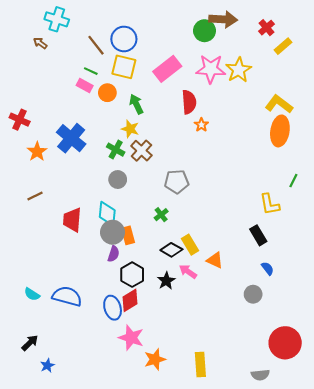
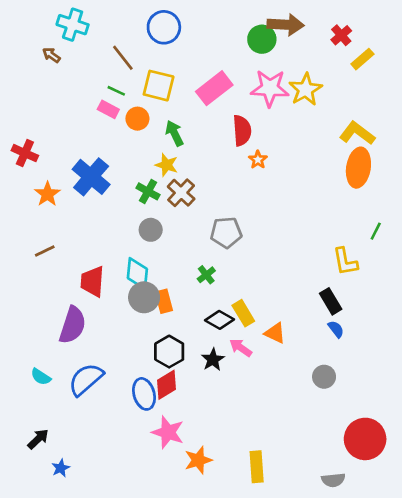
blue circle: (124, 39) -> (164, 27), moved
purple semicircle: (114, 254) -> (73, 325), moved, size x1.8
blue semicircle: (268, 268) -> (336, 329), moved
blue semicircle: (67, 296) -> (86, 379), turned -56

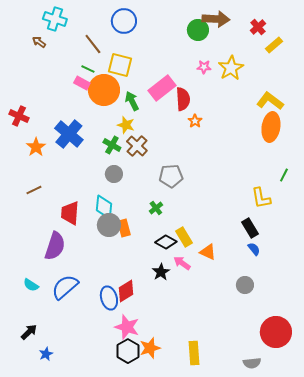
pink rectangle: (214, 88) -> (162, 88), moved
pink star: (270, 88) -> (204, 67), size x0.5
orange circle: (137, 119) -> (104, 90), size x1.8
black hexagon: (169, 352) -> (128, 351), moved

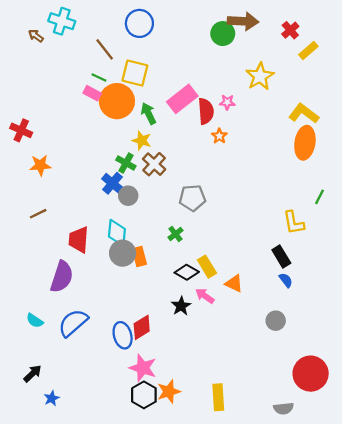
brown arrow: (39, 42) -> (36, 36), moved
pink star: (204, 67) -> (227, 102), moved
blue cross: (69, 134) -> (112, 183), moved, size x0.7
orange star: (36, 147) -> (40, 165), turned 30

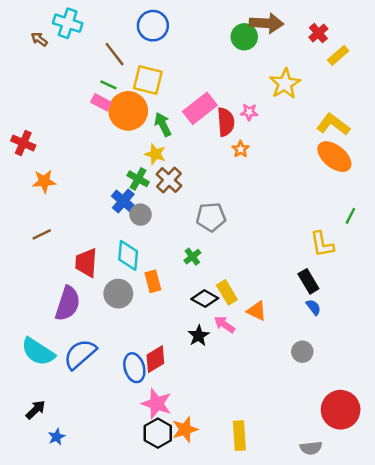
orange ellipse: (305, 143) -> (334, 157), turned -60
gray circle: (123, 253) -> (118, 294), moved
cyan semicircle: (35, 321) -> (38, 352), size x1.8

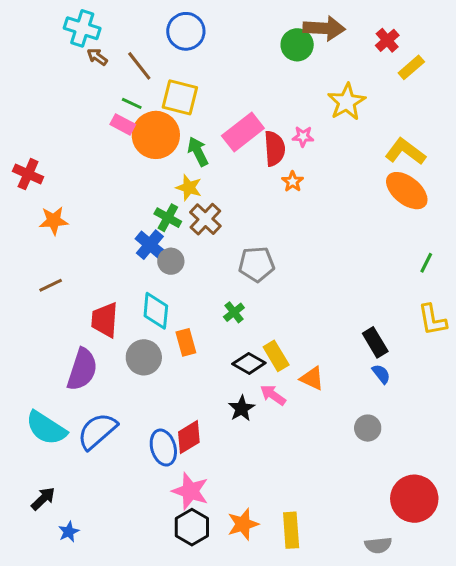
brown arrow: (39, 39) -> (97, 57), moved
yellow L-shape: (322, 244) -> (432, 320), moved
orange star: (185, 429) -> (243, 524), moved

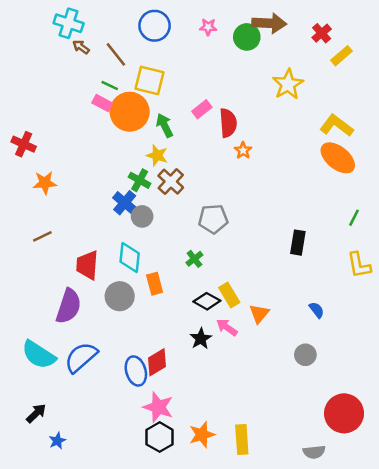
pink rectangle: (243, 132) -> (202, 109), size x0.6
pink star: (303, 136) -> (208, 27), moved
black rectangle: (375, 342) -> (298, 243), moved, turned 40
orange triangle: (312, 378) -> (259, 314), turned 45

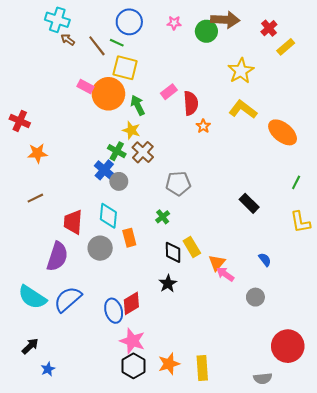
green line: (110, 86) -> (117, 43), moved
yellow L-shape: (337, 125) -> (243, 109), moved
black rectangle: (298, 243) -> (249, 203), turned -54
black diamond: (207, 301) -> (173, 252), turned 60
pink arrow: (227, 327) -> (225, 274), moved

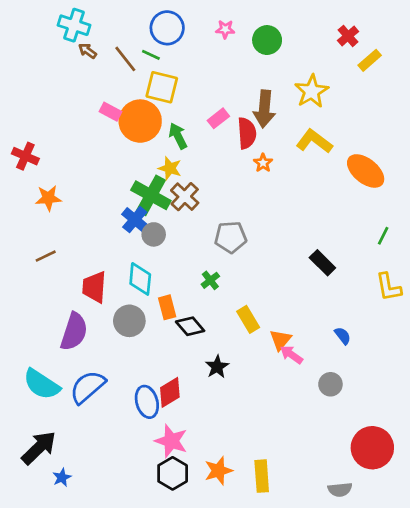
brown arrow: (225, 20) -> (264, 109), moved, turned 92
green cross: (117, 151) -> (151, 195), size x1.6
black diamond: (173, 252) -> (190, 326), moved, turned -40
black arrow: (30, 346) -> (39, 448), size x1.6

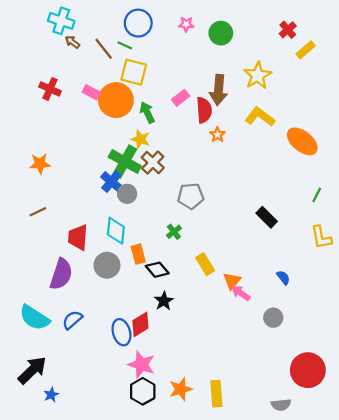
red cross: (25, 156) -> (50, 89), moved
black star: (217, 367) -> (164, 301), moved
blue semicircle: (87, 387) -> (72, 320), size x0.7

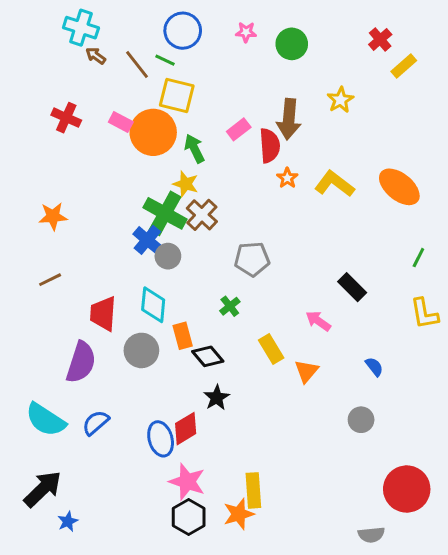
yellow star: (258, 76) -> (340, 100), size x0.7
yellow L-shape: (260, 117) -> (334, 184), moved
pink arrow: (241, 293) -> (318, 321), moved
yellow rectangle: (216, 394) -> (253, 490), moved

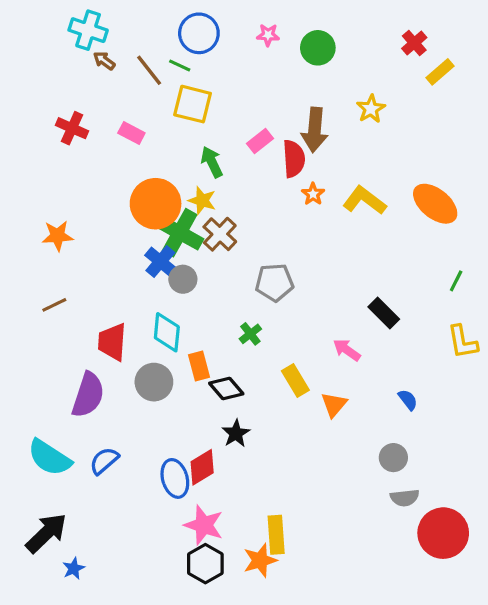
orange circle: (153, 132) -> (156, 204), moved
gray semicircle: (371, 535) -> (405, 498), moved

